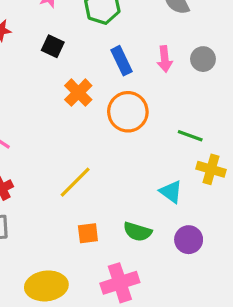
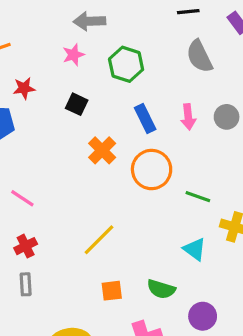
green line: (190, 136) -> (198, 197), moved
purple circle: (189, 240) -> (203, 316), moved

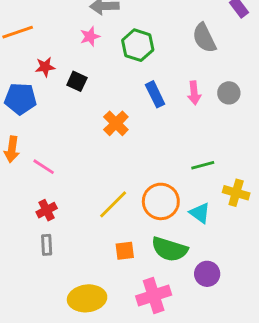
black square: (77, 104) -> (77, 81), moved
orange circle: (152, 170) -> (161, 201), moved
green line: (198, 197) -> (203, 165), turned -35
green semicircle: (161, 289) -> (170, 249), size x1.4

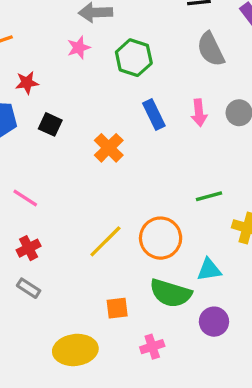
black square: (77, 81) -> (50, 124), moved
cyan triangle: (200, 213) -> (209, 270), moved, turned -45
gray rectangle: (47, 245) -> (29, 288), turned -54
orange square: (125, 251) -> (117, 308), moved
pink cross: (154, 295) -> (152, 347), size x0.6

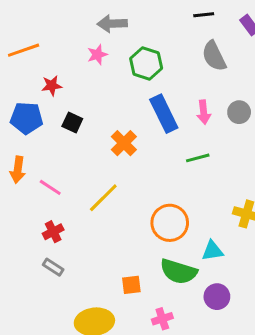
blue rectangle: (154, 114) -> (164, 114), size x1.4
green line: (209, 196) -> (198, 158), moved
yellow line: (105, 241) -> (103, 198), moved

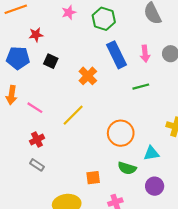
green semicircle: (179, 272) -> (127, 168), size x0.7

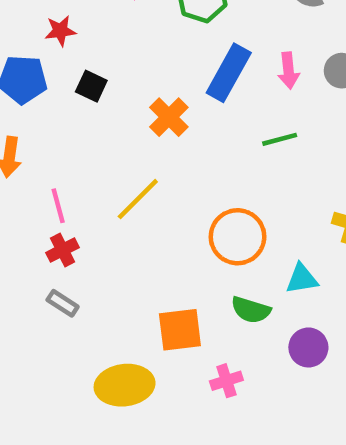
blue rectangle: (116, 55) -> (229, 73), turned 55
pink line: (35, 108) -> (58, 206), moved, turned 42
orange square: (93, 178) -> (180, 330), size x1.5

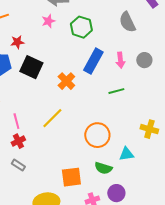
black square: (91, 86) -> (31, 67), size x1.6
purple circle: (308, 347) -> (116, 193), moved

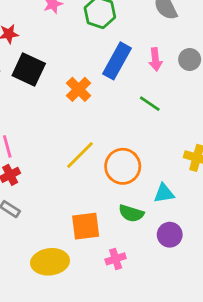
green line: (116, 91) -> (150, 104), turned 49
yellow line: (52, 118) -> (80, 155), moved
purple circle: (116, 193) -> (170, 235), moved

